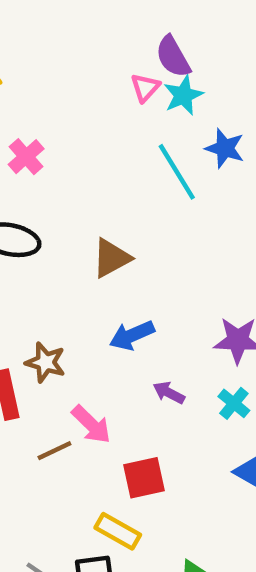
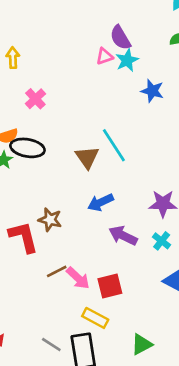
pink triangle: (145, 88) -> (104, 56), turned 30
cyan line: (177, 172) -> (114, 145), moved
brown triangle: (111, 258) -> (87, 157), turned -35
purple arrow: (169, 393) -> (123, 236), size x1.5
pink arrow: (91, 424) -> (78, 278), moved

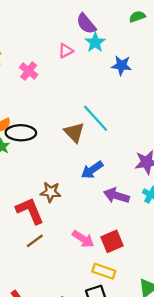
pink triangle: (104, 56) -> (66, 51), moved
pink cross: (35, 99) -> (29, 71), moved
brown line: (57, 271) -> (35, 241), moved

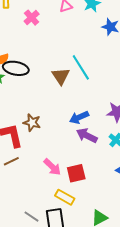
blue arrow: (92, 170) -> (79, 117), moved

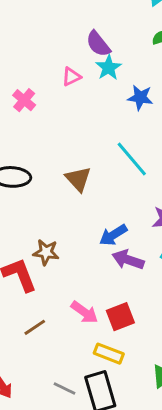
cyan line: (81, 67) -> (132, 159), moved
brown line: (11, 161) -> (35, 327), moved

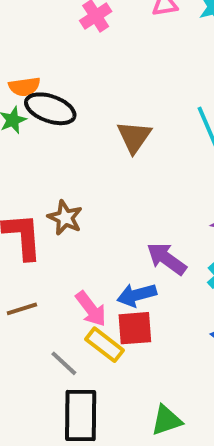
blue arrow: (113, 235) -> (137, 295), moved
yellow rectangle: (109, 354) -> (105, 345), moved
gray line: (64, 389) -> (64, 363), moved

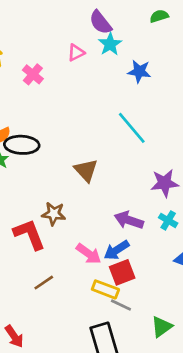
brown triangle: (134, 137) -> (86, 170), moved
pink arrow: (91, 309) -> (89, 254), moved
gray line: (64, 363) -> (121, 305), moved

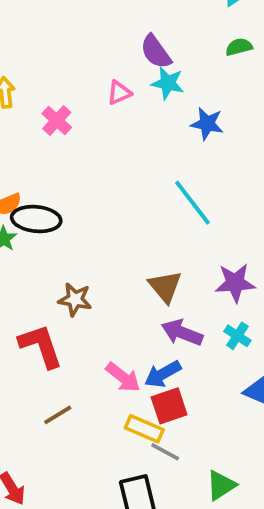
cyan star: (110, 44) -> (168, 83), turned -30
brown triangle: (86, 170) -> (165, 287), moved
brown star: (54, 214) -> (75, 299), moved

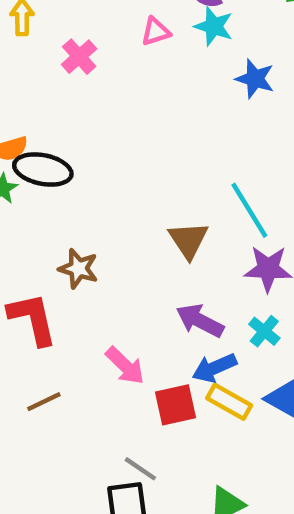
cyan line: (193, 203) -> (249, 210), moved
brown triangle: (165, 287) -> (188, 240), moved
blue arrow: (163, 374) -> (214, 368), moved
yellow rectangle: (144, 429) -> (229, 402), moved
gray line: (165, 452) -> (140, 469), moved

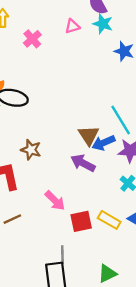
purple arrow: (200, 321) -> (83, 163), moved
blue arrow: (214, 368) -> (104, 143), moved
gray line: (140, 469) -> (62, 255), turned 54

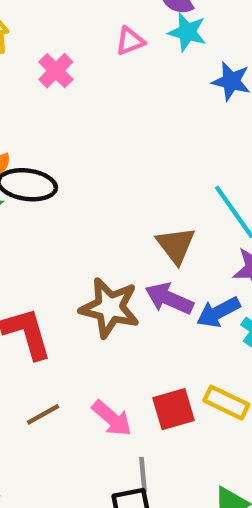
blue arrow: (104, 143) -> (218, 312), moved
brown star: (31, 150) -> (110, 308), moved, size x1.5
pink arrow: (55, 201) -> (112, 418), moved

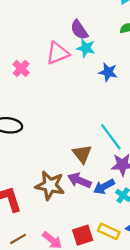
pink triangle: (130, 41) -> (58, 53), size x1.6

